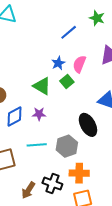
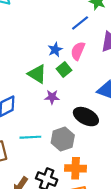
blue line: (69, 32) -> (80, 23), moved
purple star: (39, 114) -> (52, 97), moved
black ellipse: (88, 125) -> (86, 117), turned -35

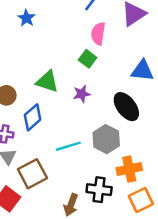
blue star: (55, 50) -> (26, 18), moved
green triangle: (37, 74) -> (47, 82), moved
black ellipse: (86, 117) -> (126, 107), turned 40

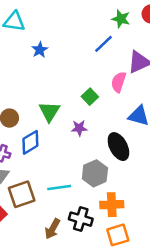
pink semicircle: (98, 34) -> (119, 82), moved
green triangle: (47, 82) -> (49, 111), turned 35
cyan line: (68, 146) -> (59, 188), moved

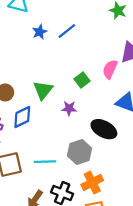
blue line: (103, 44) -> (67, 31), moved
black ellipse: (118, 147) -> (104, 129), turned -40
orange cross: (112, 205) -> (92, 182), turned -30

